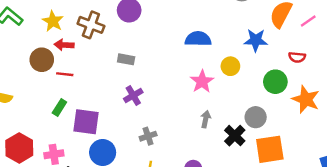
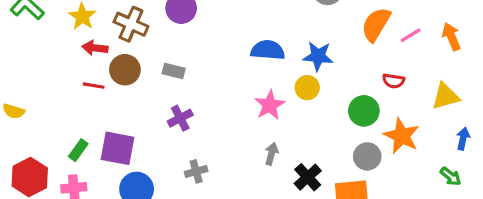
blue star: (256, 40) -> (318, 56), moved
brown circle: (42, 60) -> (125, 70), moved
green rectangle: (59, 108) -> (78, 150), moved
gray circle: (256, 117) -> (367, 156), moved

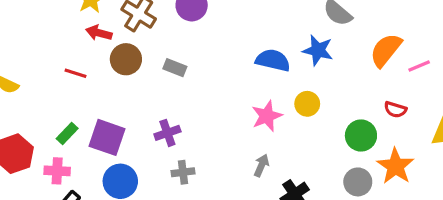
blue star: (318, 56) -> (318, 50), moved
red line: (94, 86) -> (75, 73), moved
purple cross: (180, 118) -> (167, 133), moved

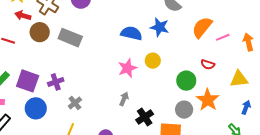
gray rectangle: (175, 68) -> (70, 38), size x1.6
purple cross: (167, 133) -> (56, 82), moved
gray cross: (183, 172) -> (75, 103), turned -32

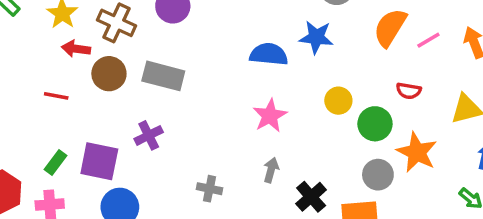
yellow circle: (153, 61) -> (338, 101), moved
purple cross: (56, 82) -> (149, 135), moved
gray cross: (75, 103) -> (209, 189), moved, turned -32

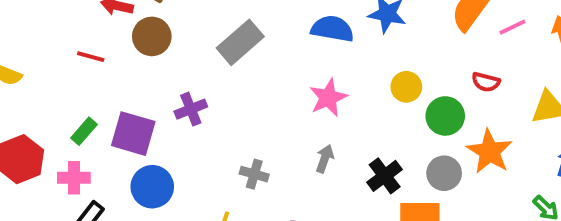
gray rectangle: (163, 76) -> (240, 42), moved, turned -60
black cross: (311, 197) -> (385, 176), moved

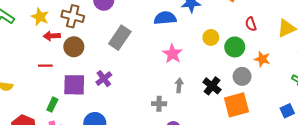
red semicircle: (486, 82) -> (251, 24), turned 72
purple square: (133, 134) -> (74, 85), moved
orange star: (490, 152) -> (262, 59), size x0.7
gray cross: (254, 174) -> (159, 104), moved

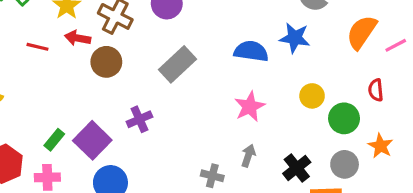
red line: (45, 66) -> (37, 47), moved
purple square: (74, 85) -> (92, 140), moved, turned 30

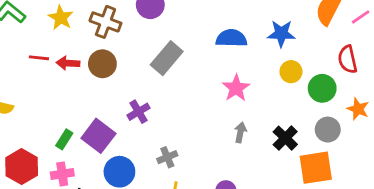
red arrow: (78, 38) -> (68, 63), moved
blue star: (295, 38) -> (281, 34), moved
red semicircle: (376, 90) -> (348, 59), size x1.4
gray cross: (212, 176) -> (167, 157), moved, turned -30

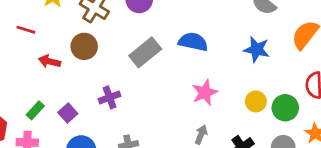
blue semicircle: (231, 38) -> (193, 42), moved
red arrow: (68, 63) -> (49, 61), moved
yellow circle: (291, 72) -> (256, 101), moved
purple square: (98, 136) -> (68, 113), size x0.6

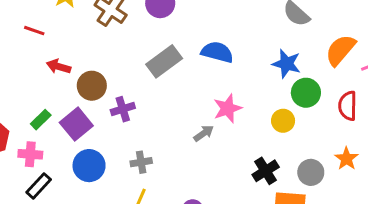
brown circle: (84, 46) -> (92, 86), moved
green circle: (285, 108) -> (306, 93), moved
purple square: (68, 113) -> (76, 124), size x1.5
gray arrow: (201, 135) -> (204, 133), moved, turned 30

